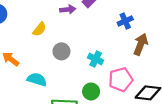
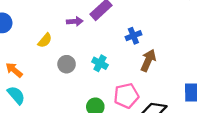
cyan cross: (96, 59) -> (100, 63), moved
cyan semicircle: (37, 79) -> (16, 95), moved, turned 30

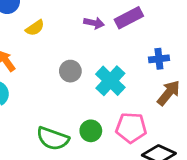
yellow semicircle: (45, 40) -> (35, 28), moved
cyan cross: (100, 63) -> (110, 81), size x1.5

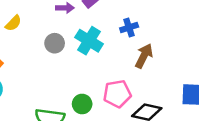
gray circle: (70, 71) -> (55, 43), moved
cyan cross: (110, 81) -> (89, 41), moved

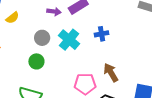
brown arrow: (144, 56) -> (111, 73), moved, turned -66
green circle: (82, 104) -> (36, 61), moved

